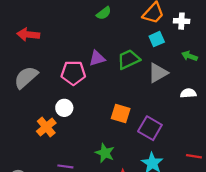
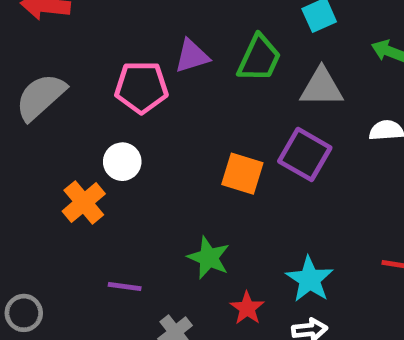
green trapezoid: (129, 59) -> (259, 58), turned 140
gray triangle: (158, 73) -> (322, 87), turned 30
purple square: (150, 128) -> (305, 154), moved

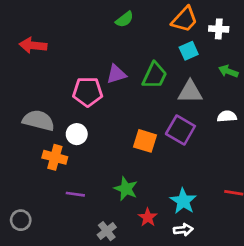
gray semicircle: (41, 97) -> (38, 120), moved, turned 56
orange cross: (84, 202) -> (55, 157), turned -35
purple line: (125, 287) -> (75, 194), moved

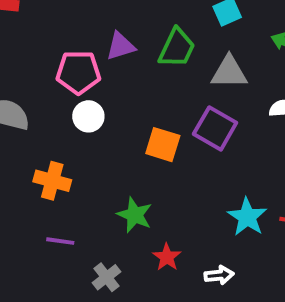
white circle: (77, 134) -> (88, 116), moved
orange cross: (55, 157) -> (52, 181), moved
purple line: (75, 194) -> (60, 241), moved
cyan star: (183, 201) -> (247, 217), moved

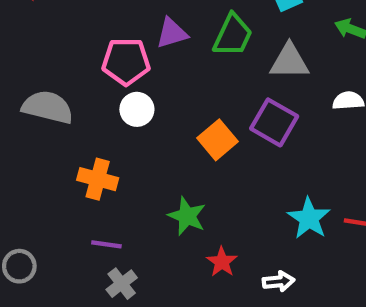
orange square: (163, 145) -> (218, 140), turned 33
gray cross: (106, 277) -> (122, 284), moved

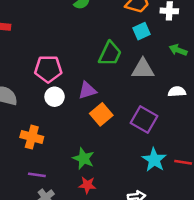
purple triangle: (172, 33) -> (87, 90), moved
purple square: (274, 122) -> (144, 119), moved
red star: (222, 262) -> (87, 185), moved, turned -30

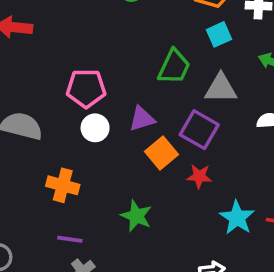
purple square: (144, 119) -> (199, 130), moved
red star: (87, 185) -> (199, 176), moved

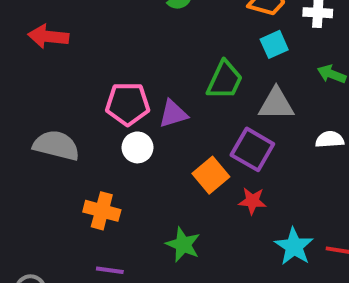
purple triangle: (142, 119) -> (173, 114), moved

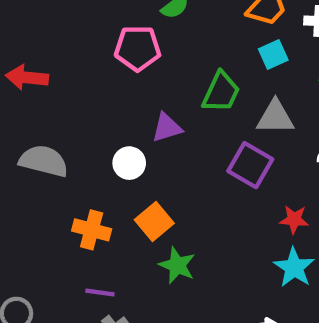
red arrow: (48, 37) -> (27, 77), moved
pink pentagon: (128, 104) -> (138, 48), moved
orange square: (211, 175) -> (154, 222), moved
red star: (252, 201) -> (294, 219), moved

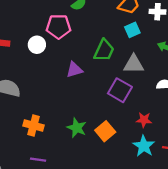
white circle: (129, 163) -> (37, 45), moved
orange square: (154, 222) -> (105, 131), moved
green star: (177, 265) -> (77, 128), moved

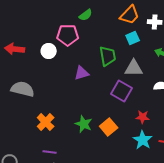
green trapezoid: (104, 50) -> (108, 56), turned -35
orange cross: (33, 126) -> (46, 122), turned 30

